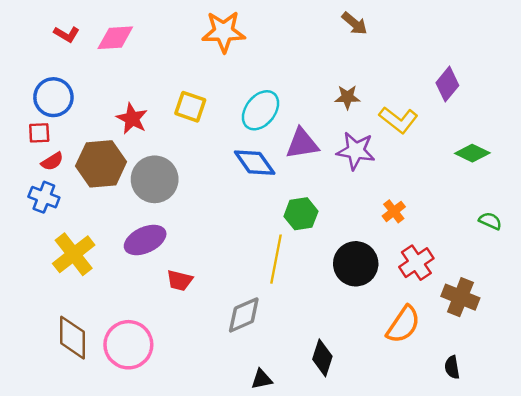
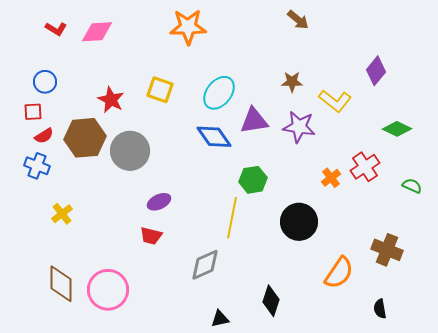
blue circle: (53, 97) -> (45, 82), size x0.7
purple ellipse: (145, 240) -> (159, 202), moved, size x0.7
yellow cross: (74, 254) -> (62, 214), size x0.6
red cross: (416, 263) -> (365, 167), moved

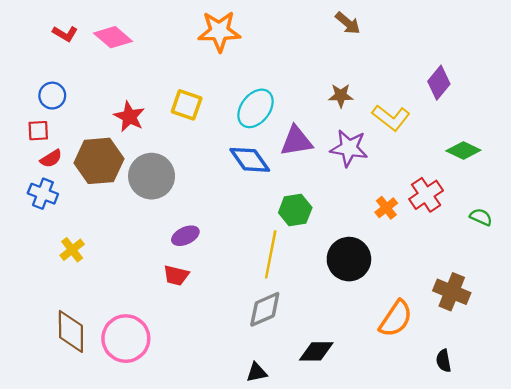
pink diamond: (97, 32) -> (113, 37), turned 44
gray diamond: (205, 265) -> (265, 309), moved
black diamond: (271, 301) -> (316, 351), turned 72

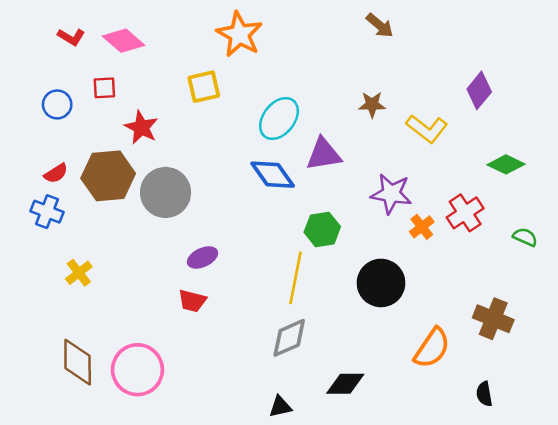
orange star: (219, 31) -> (239, 34), turned 30
yellow square: (187, 105) -> (204, 87), moved, turned -32
red square: (38, 131) -> (104, 88), moved
purple star: (349, 148) -> (391, 194), moved

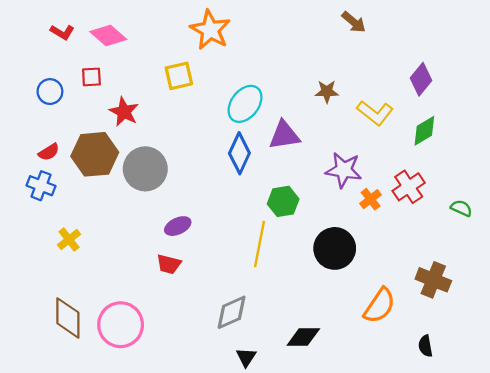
brown arrow: (380, 25) -> (354, 22), moved
green diamond: (506, 164) -> (424, 131), moved, turned -56
blue diamond: (273, 175) -> (239, 153), turned 60
gray diamond: (289, 338) -> (232, 312), moved
black triangle: (280, 407) -> (246, 357), turned -45

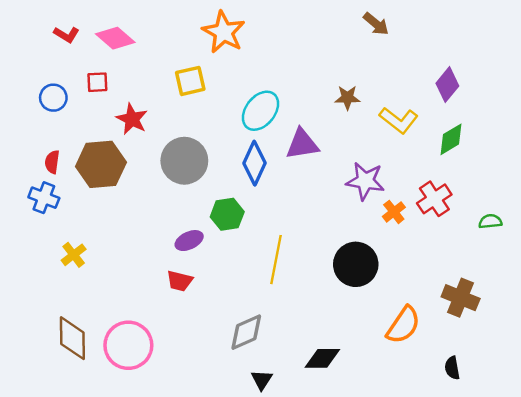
red semicircle: (49, 152) -> (52, 162), turned 130
gray circle: (145, 169) -> (184, 161), moved
green hexagon: (283, 201) -> (227, 214), moved
green semicircle: (461, 208) -> (490, 221), turned -30

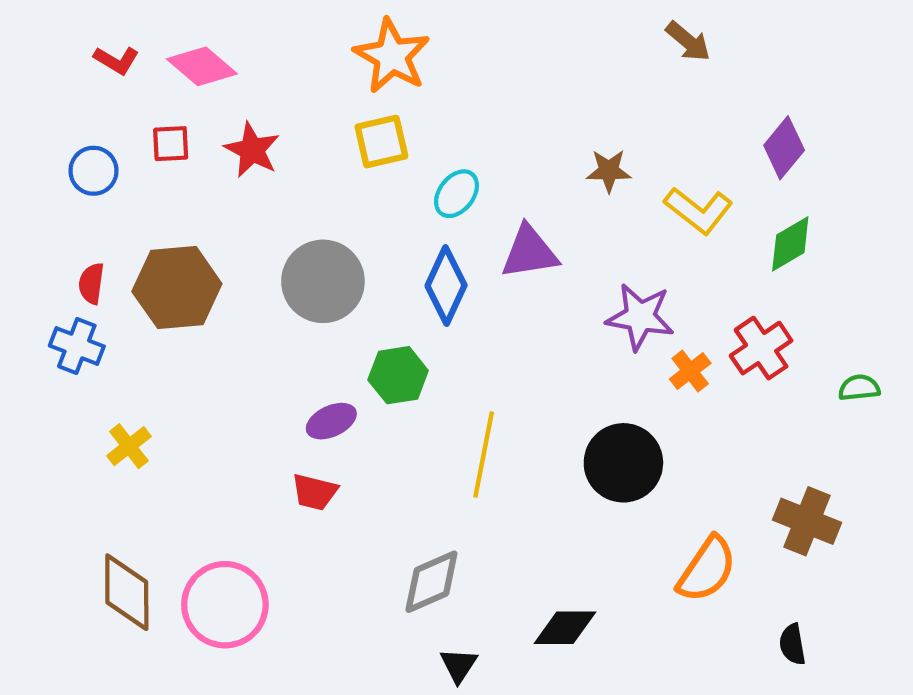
brown arrow: (376, 24) -> (688, 41), moved
yellow square: (190, 81) -> (381, 142), moved
cyan ellipse: (260, 111) -> (456, 194), size x0.7
red star: (132, 119) -> (252, 150), moved

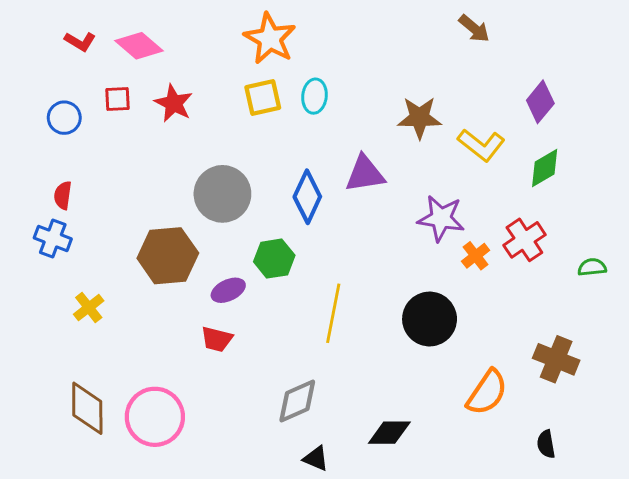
brown star: (609, 171) -> (419, 118), size x1.4
cyan ellipse: (456, 194) -> (314, 96), moved, turned -32
brown hexagon: (177, 288) -> (168, 256), moved
black triangle: (459, 665) -> (316, 459), turned -40

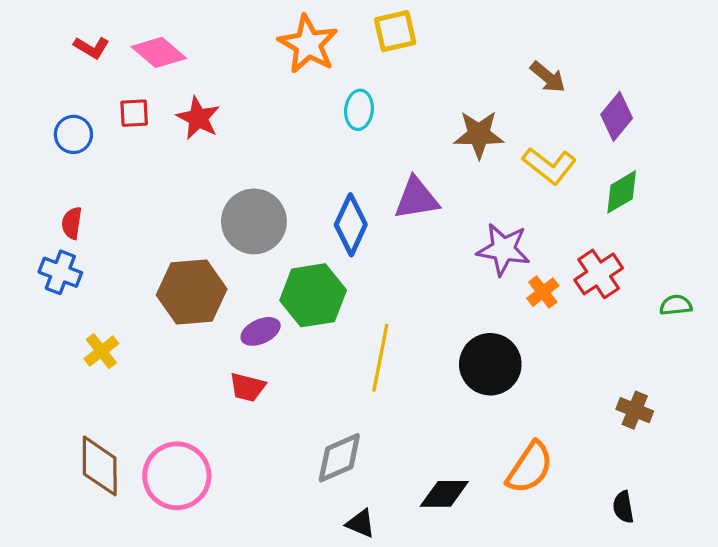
brown arrow: (474, 28) -> (548, 77), moved
yellow square: (263, 98) -> (395, 31), moved
green hexagon: (274, 259) -> (313, 295), size x1.4
brown cross: (556, 359) -> (635, 410), size x0.7
orange semicircle: (487, 392) -> (530, 468), moved

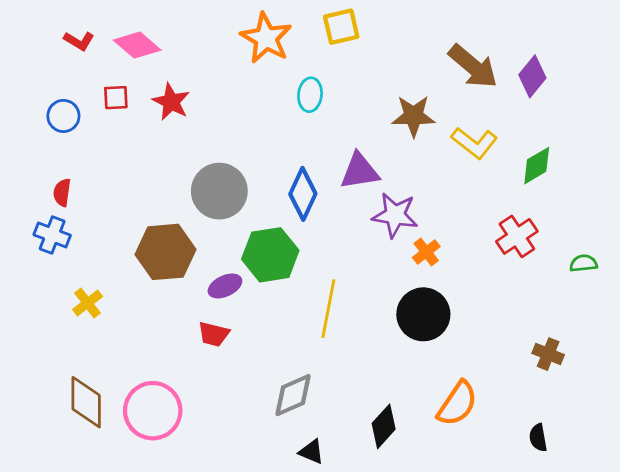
brown arrow: (548, 77) -> (473, 66), size x1.6
purple diamond: (617, 116) -> (532, 76), moved
purple star: (503, 249) -> (395, 215), moved
orange cross: (543, 292) -> (426, 252), moved
black diamond: (444, 494) -> (384, 426), turned -48

